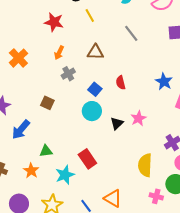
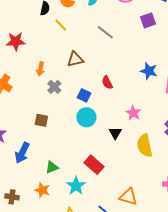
red star: (54, 22) -> (16, 41), moved
black triangle: (117, 123) -> (115, 133), moved
yellow semicircle: (145, 165) -> (145, 146), moved

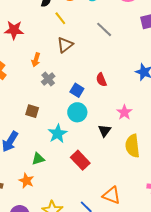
brown triangle: (75, 59) -> (65, 45), moved, turned -30
cyan star: (76, 186) -> (58, 134), moved

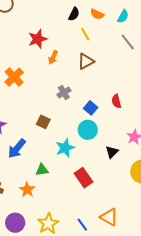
gray line: (104, 29) -> (128, 42), moved
red star: (14, 30) -> (38, 39), turned -30
orange arrow: (36, 60) -> (53, 57), moved

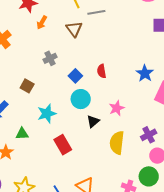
gray line: (128, 42) -> (96, 12), moved, turned -66
brown triangle: (86, 61) -> (74, 29), turned -42
cyan circle: (88, 130) -> (81, 99), moved

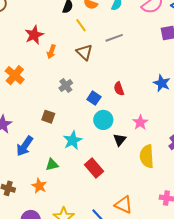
gray line: (96, 12) -> (114, 38), moved

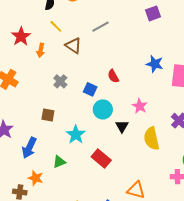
yellow line: (81, 25) -> (56, 26), moved
orange star: (39, 186) -> (36, 178), moved

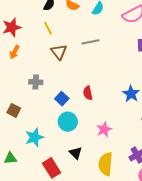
orange arrow: (41, 50) -> (15, 52), moved
gray cross: (60, 81) -> (36, 82), turned 32
black triangle: (122, 126) -> (76, 153), moved, turned -32

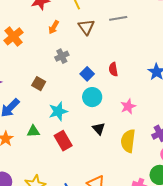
orange arrow: (15, 52) -> (54, 27), moved
gray cross: (36, 82) -> (62, 56), turned -32
red rectangle: (52, 168) -> (63, 141), moved

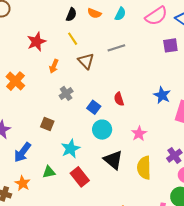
black triangle: (99, 129) -> (113, 160), size x1.5

